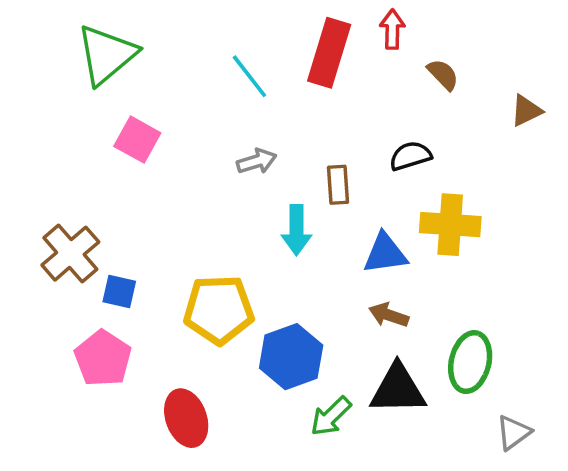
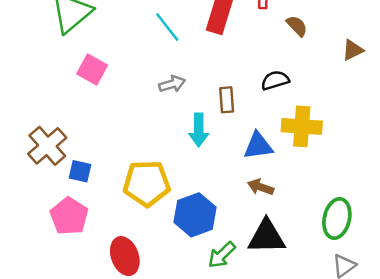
green ellipse: (470, 362) -> (337, 219), moved

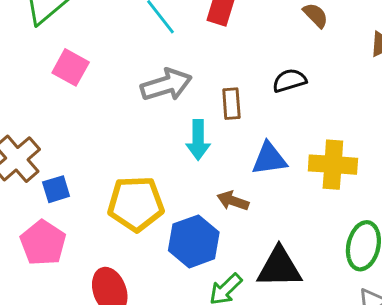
gray arrow: (172, 84) -> (166, 85), size x1.6
yellow cross: (302, 126) -> (333, 165), moved
blue square: (80, 171) -> (56, 189), turned -30
brown arrow: (261, 187) -> (233, 201), moved

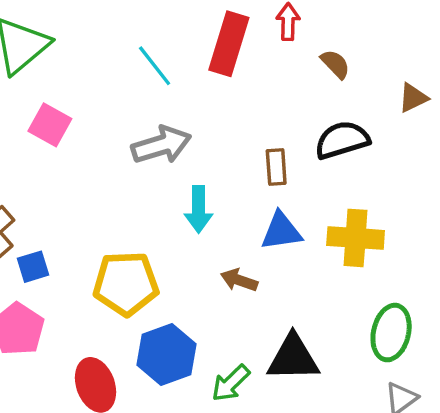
black semicircle: (289, 80) -> (342, 140), moved, size x1.4
brown rectangle: (231, 104) -> (276, 167), moved
blue hexagon: (194, 241) -> (166, 354), moved

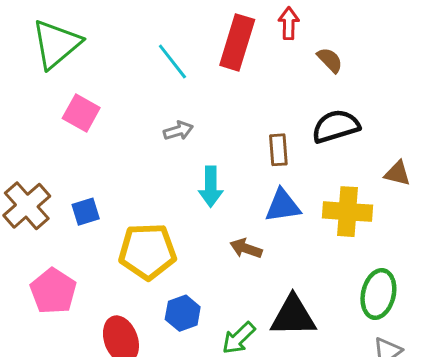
brown triangle: (413, 98) -> (398, 173), moved, turned 40
gray arrow: (161, 145) -> (178, 131), size x0.6
blue square: (33, 267) -> (86, 212), moved
blue hexagon: (166, 354) -> (183, 313), size x0.7

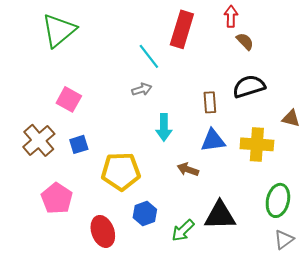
red arrow: (289, 23) -> (231, 16), moved
cyan line: (172, 62) -> (149, 56), moved
pink square: (81, 113) -> (69, 99), moved

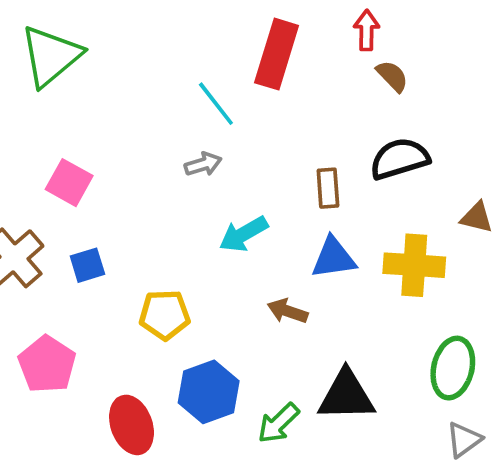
cyan arrow: (164, 127) -> (244, 234), turned 60
yellow pentagon: (121, 171) -> (165, 315), size x0.7
blue hexagon: (145, 213) -> (209, 392), size x1.4

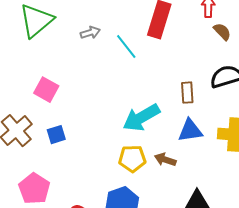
gray arrow: (203, 164) -> (90, 33), moved
cyan arrow: (244, 234) -> (141, 118), size x1.4
yellow pentagon: (165, 315) -> (132, 159), moved

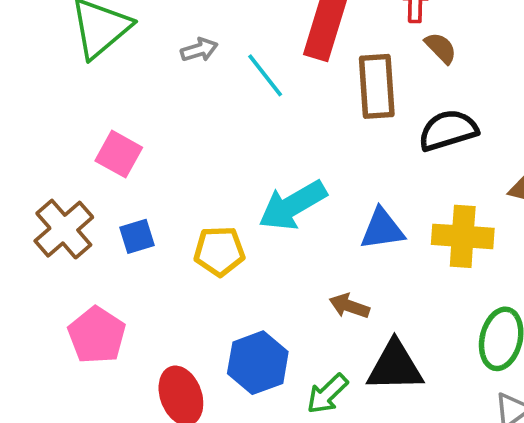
brown rectangle: (187, 93) -> (377, 86), moved, size x1.6
yellow pentagon: (132, 159) -> (219, 251), moved
brown arrow: (165, 160) -> (349, 306), moved

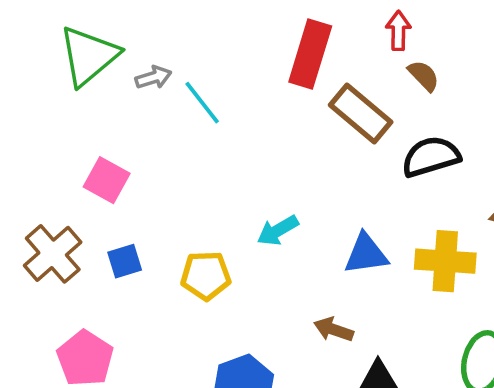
gray arrow: (199, 50) -> (154, 77), moved
cyan line: (265, 75) -> (202, 103), moved
brown rectangle: (377, 86) -> (361, 113), turned -46
cyan arrow: (293, 205) -> (278, 230), size x0.6

